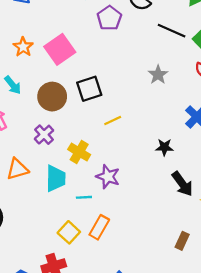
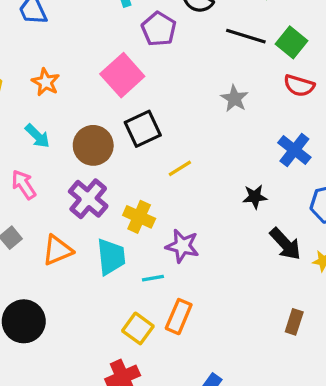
pink square: (60, 49) -> (122, 75), moved
purple cross: (44, 135) -> (88, 199), size x1.4

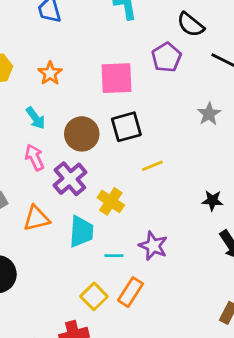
purple pentagon: (159, 29) -> (166, 57), moved
pink square: (122, 75) -> (116, 78), turned 30
pink arrow: (24, 185) -> (35, 157), moved
purple star: (182, 246) -> (153, 246), moved

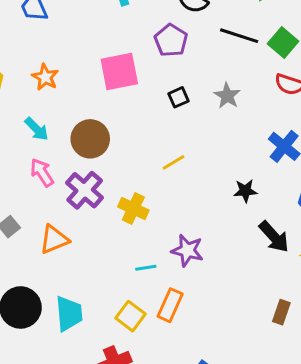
black square: (126, 127) -> (178, 97), moved, size x0.6
cyan trapezoid: (81, 231) -> (69, 314), moved

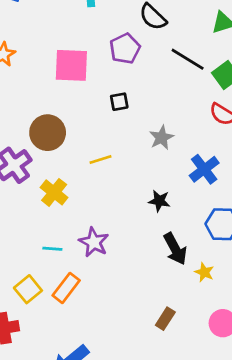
gray star: (227, 96) -> (162, 138), moved
brown circle: (90, 139) -> (48, 133), moved

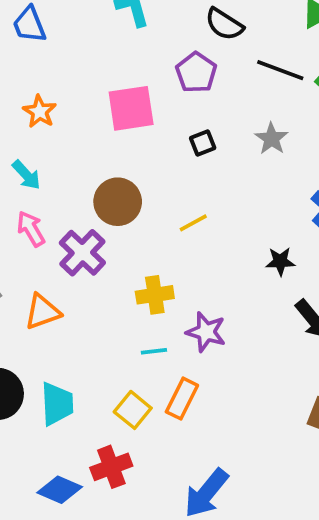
gray star: (162, 138) -> (271, 139), moved
yellow cross: (54, 192) -> (155, 295), moved, turned -36

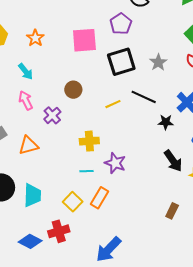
black line: (280, 70) -> (144, 97), moved
black square: (203, 143) -> (121, 62), size x2.0
brown circle: (118, 202) -> (73, 90), size x0.7
purple cross: (82, 253) -> (52, 115), size x0.7
black star: (280, 261) -> (166, 122), moved

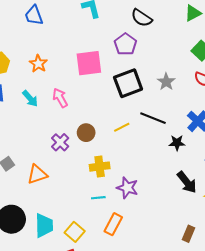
brown circle: (73, 90) -> (86, 133), moved
pink arrow: (26, 100) -> (60, 98), moved
yellow square: (73, 202) -> (75, 232), moved

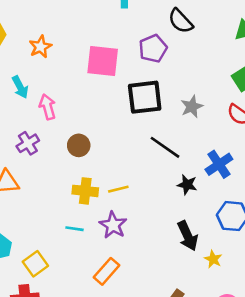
pink arrow: (60, 98) -> (48, 107), moved
yellow line: (122, 127) -> (118, 189), moved
purple cross: (60, 142) -> (28, 143), moved
orange rectangle: (113, 224) -> (106, 271), moved

